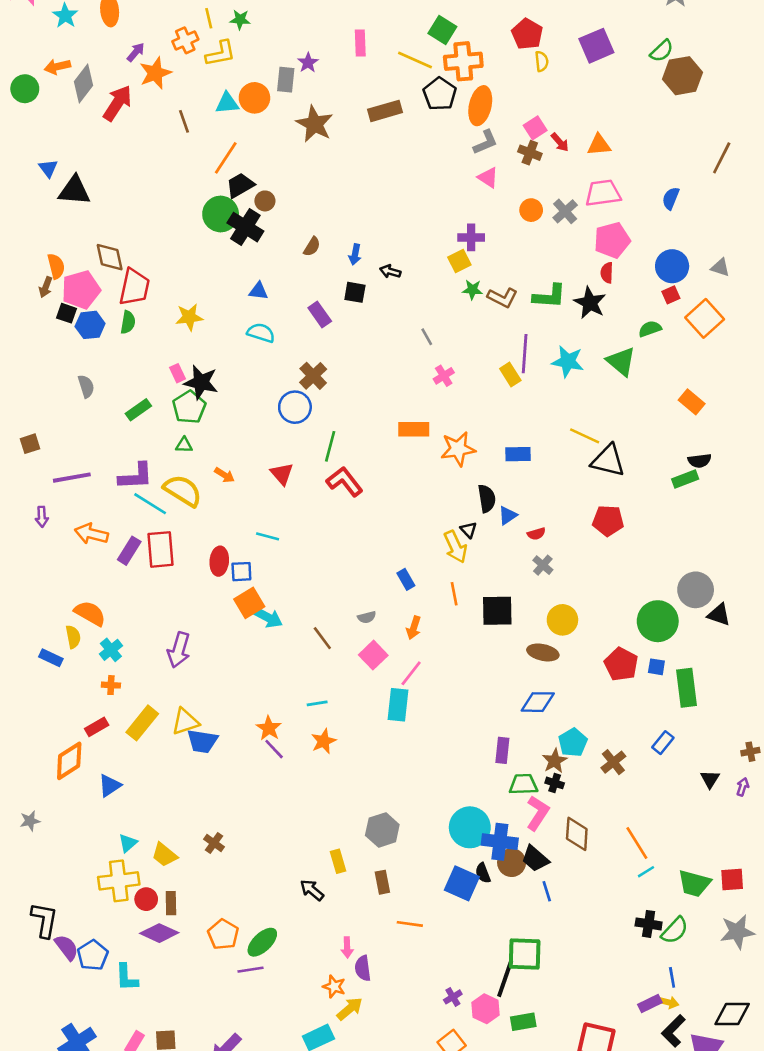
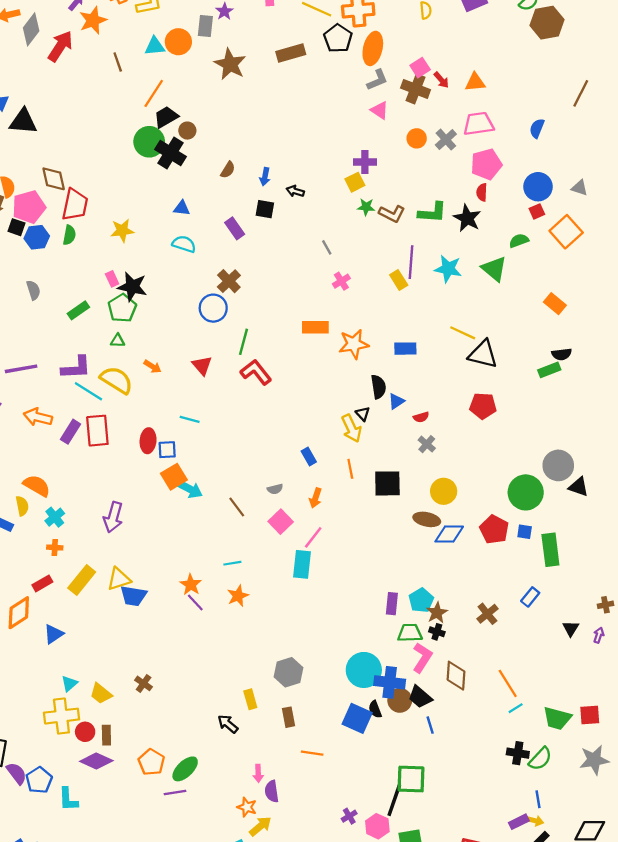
brown cross: (530, 153) -> (416, 89), size x1.4
blue diamond: (538, 702) -> (449, 534), moved
cyan pentagon: (573, 743) -> (421, 600), moved

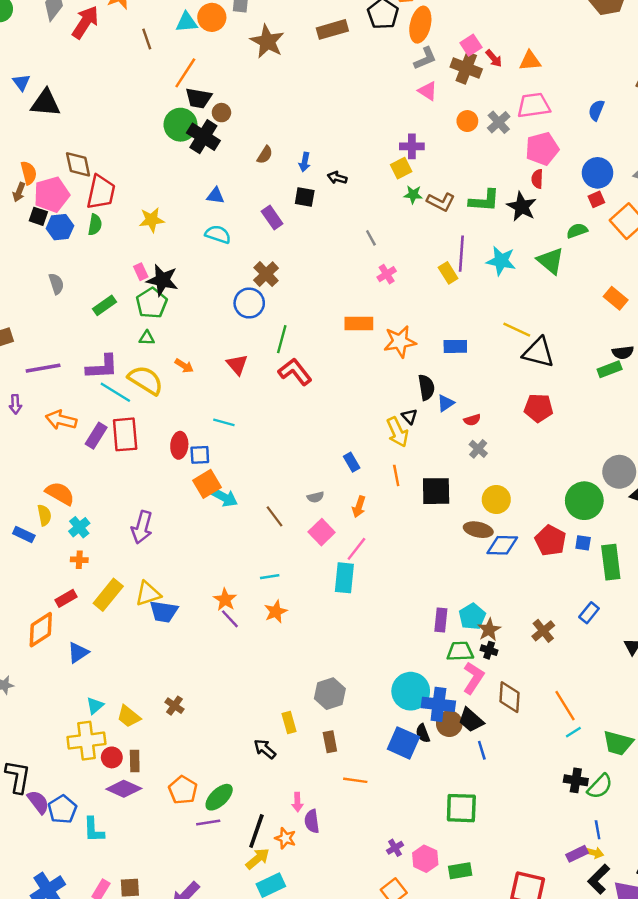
black trapezoid: (166, 117) -> (199, 98), turned -140
black line: (394, 800) -> (256, 831), moved
yellow arrow: (260, 826) -> (258, 859), moved

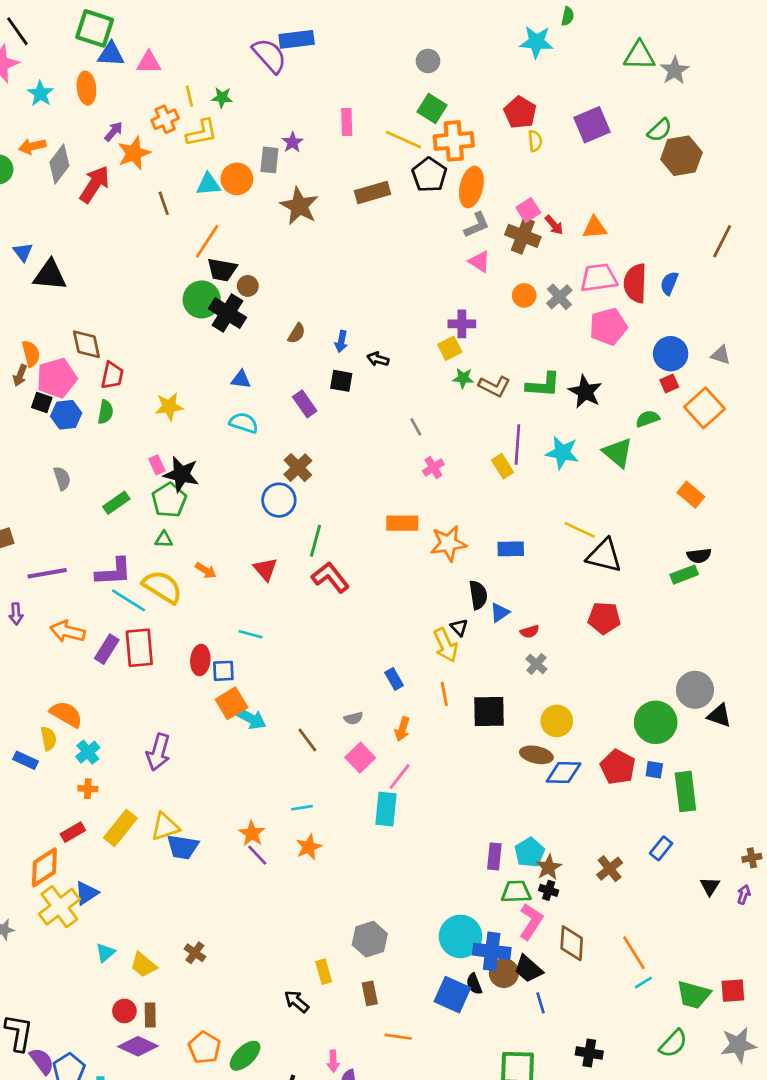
red semicircle: (537, 179) -> (635, 283), moved, size x1.8
red trapezoid: (101, 192) -> (112, 375), size x0.7
yellow cross: (86, 741) -> (59, 907), moved, turned -30
black cross: (576, 780) -> (589, 1053), moved

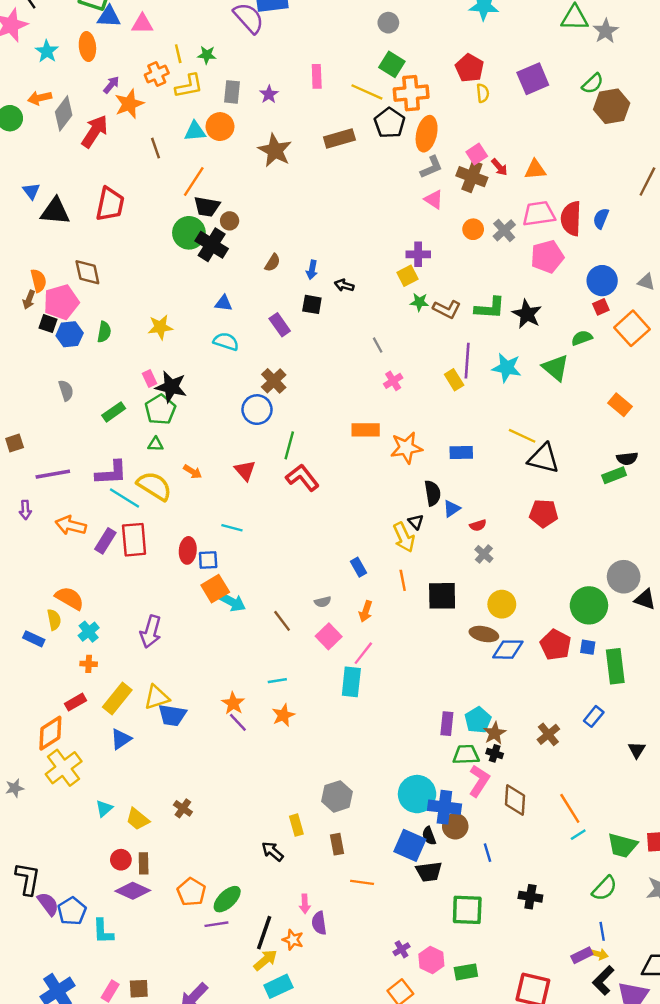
gray rectangle: (269, 160) -> (232, 92), moved
red trapezoid: (112, 375) -> (110, 204), moved, size x1.4
blue triangle: (86, 893) -> (121, 739), moved
black trapezoid: (528, 969) -> (429, 872), moved, turned -48

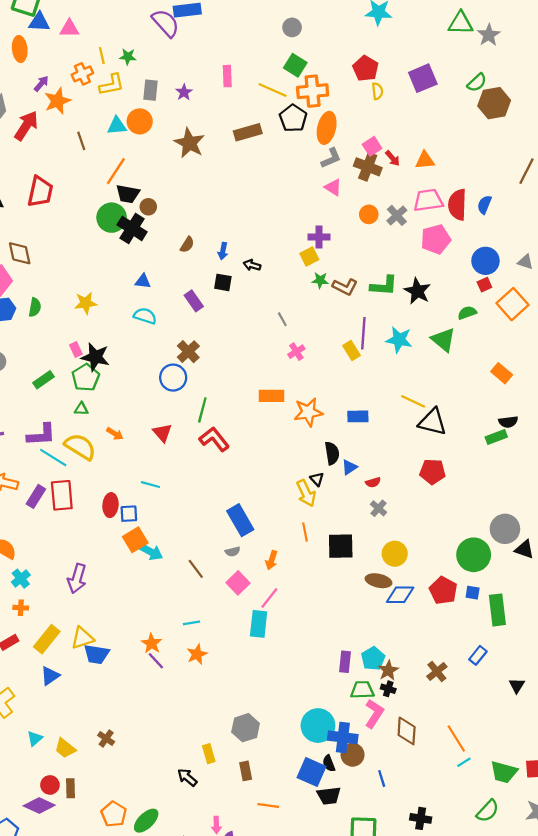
blue rectangle: (359, 567) -> (240, 520), moved, size x1.8
purple diamond: (133, 891) -> (39, 806), moved

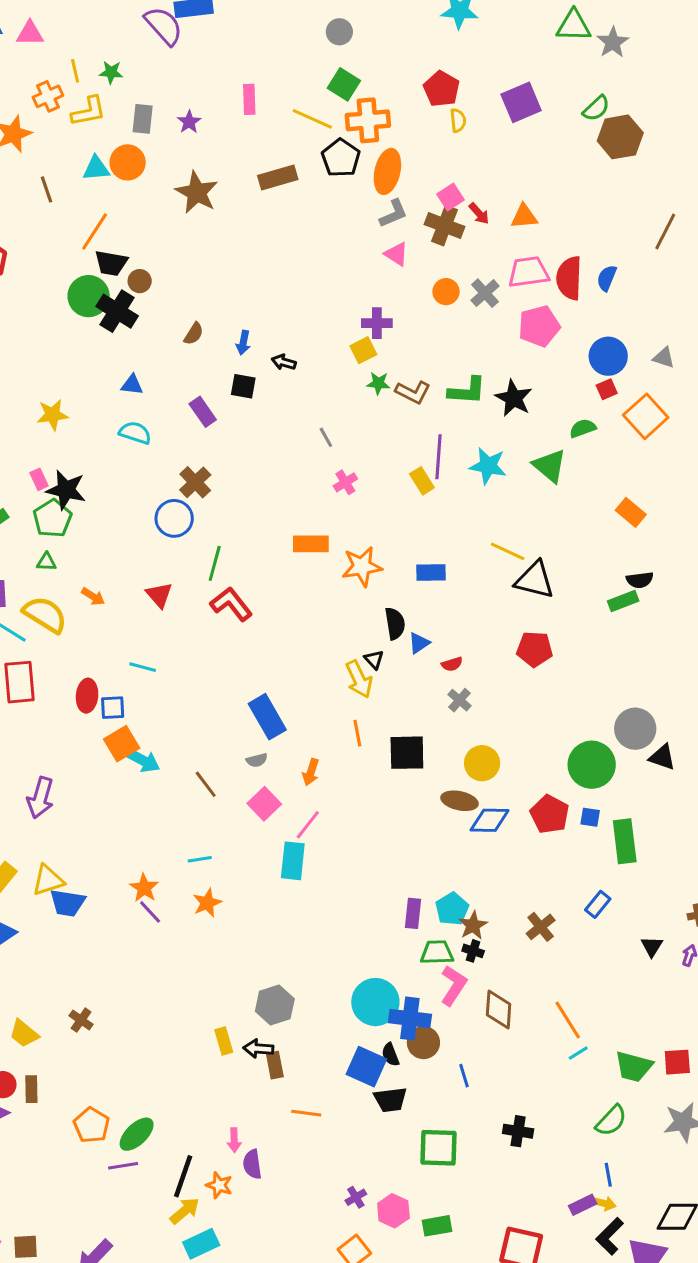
black arrow: (187, 777) -> (258, 1049), moved, turned -36

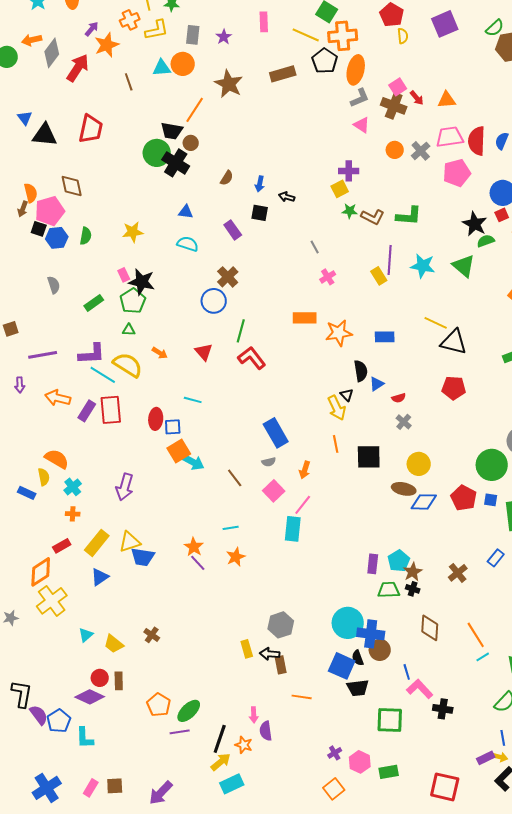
orange line: (95, 232) -> (195, 110), moved
black star: (514, 398) -> (475, 224), moved
pink L-shape: (454, 985) -> (420, 689), moved, turned -76

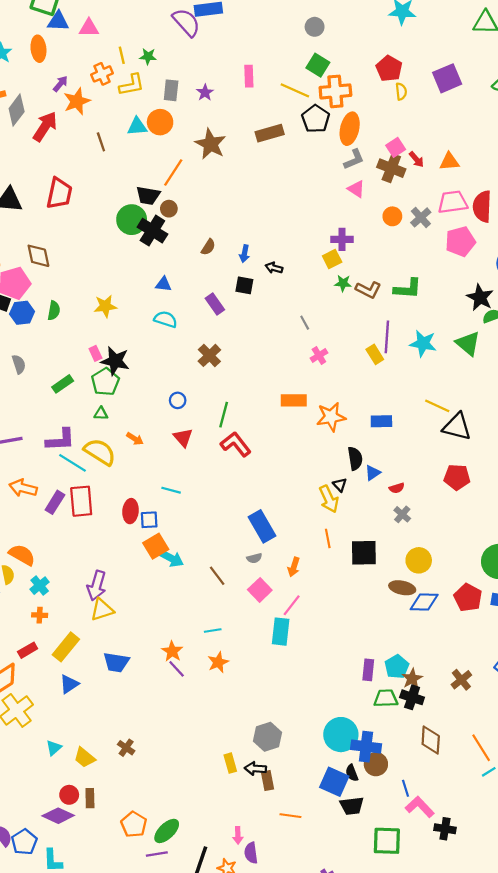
blue circle: (214, 301) -> (178, 400), moved, size x0.6
yellow triangle: (130, 542) -> (102, 610), moved
black cross: (413, 589) -> (412, 697), size x1.5

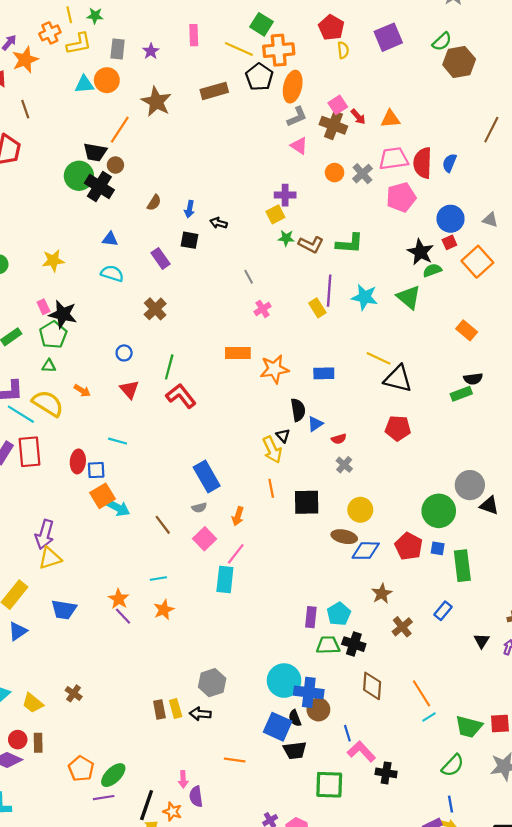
brown line: (101, 142) -> (25, 109), moved
brown star: (412, 679) -> (382, 594), moved
brown rectangle: (267, 781) -> (159, 710), moved

